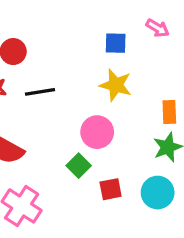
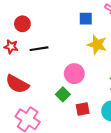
yellow star: (116, 85) -> (97, 45), moved

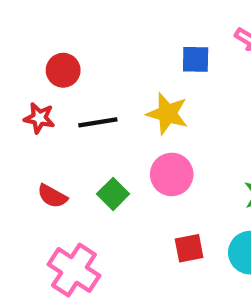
yellow star: (97, 45) -> (167, 114), moved
red semicircle: (17, 84) -> (52, 196), size x0.6
green square: (63, 94) -> (113, 194), moved

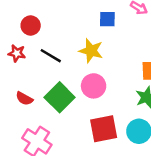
black line: (98, 122) -> (51, 56), turned 40
green square: (113, 194) -> (60, 97), size x1.6
red square: (189, 248) -> (104, 129), size x1.6

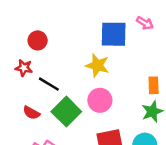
blue square: (107, 19) -> (114, 34), size x1.6
black line: (51, 56) -> (49, 84), moved

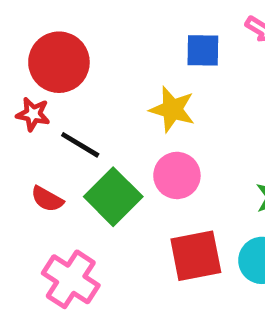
blue square: (114, 34) -> (203, 50), size x0.7
red circle: (38, 40) -> (59, 62), size x1.6

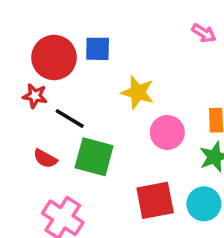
blue square: (203, 50) -> (98, 49), moved
pink circle: (177, 175) -> (167, 132), moved
green square: (113, 197) -> (94, 157), turned -30

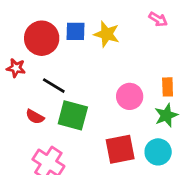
yellow star: (138, 92) -> (107, 34), moved
red star: (35, 96) -> (16, 68), moved

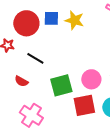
pink circle: (130, 96) -> (91, 79), moved
green square: (73, 115) -> (61, 85), moved, turned -30

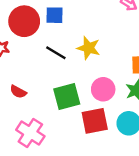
yellow star: (74, 20) -> (89, 48), moved
black line: (35, 58) -> (56, 53), moved

